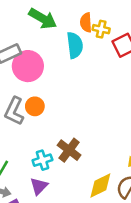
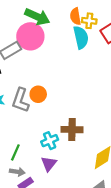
cyan semicircle: (75, 45) -> (81, 37), moved
pink circle: (28, 66) -> (30, 36), moved
brown cross: (69, 150) -> (72, 130), turned -30

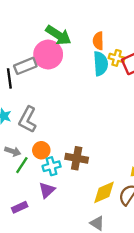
yellow cross: (89, 21) -> (117, 58), moved
orange circle: (38, 94) -> (41, 150), moved
green line: (15, 152) -> (22, 165), moved
gray arrow: (17, 172) -> (13, 151), moved

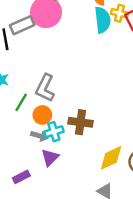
gray L-shape: (28, 119) -> (45, 88), moved
gray arrow: (13, 151) -> (39, 136), moved
green line: (22, 165) -> (21, 102), moved

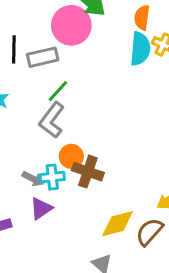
gray rectangle: (22, 25) -> (43, 57), moved
green line: (21, 102) -> (58, 91), moved
orange circle: (42, 115) -> (71, 156), moved

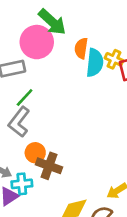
orange semicircle: (142, 17) -> (81, 48), moved
cyan cross: (52, 177) -> (22, 184), moved

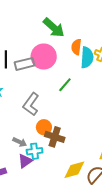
pink circle: (37, 42) -> (44, 57), moved
green line: (25, 97) -> (65, 85), moved

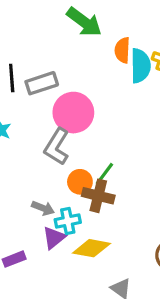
pink circle: (44, 57) -> (73, 113), moved
green line: (65, 85) -> (105, 174), moved
yellow diamond: (74, 170) -> (92, 248), moved, turned 30

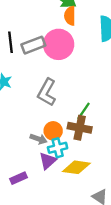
orange semicircle: (122, 50) -> (70, 16), moved
pink circle: (73, 113) -> (59, 44), moved
orange circle: (80, 182) -> (53, 131), moved

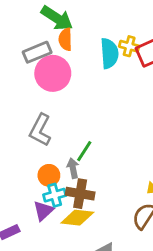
gray rectangle: (33, 45) -> (37, 52), moved
brown cross: (80, 128) -> (80, 194), moved
gray arrow: (39, 139) -> (73, 168), moved, turned -119

